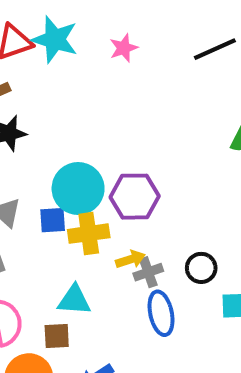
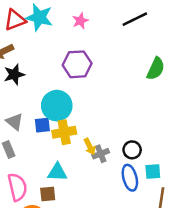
purple hexagon: (135, 197) -> (77, 64), moved
yellow arrow: (130, 259) -> (90, 147), turned 84
blue ellipse: (161, 313) -> (130, 178), moved

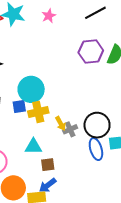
purple hexagon: (77, 64) -> (91, 51), moved
black circle: (132, 150) -> (97, 125), size x1.6
brown square: (48, 194) -> (48, 165), moved

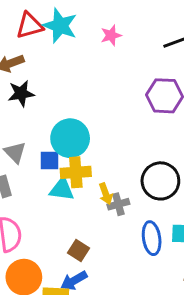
black circle: (97, 125) -> (160, 181), moved
cyan triangle: (33, 146) -> (62, 189), moved
brown square: (48, 165) -> (79, 251), turned 32

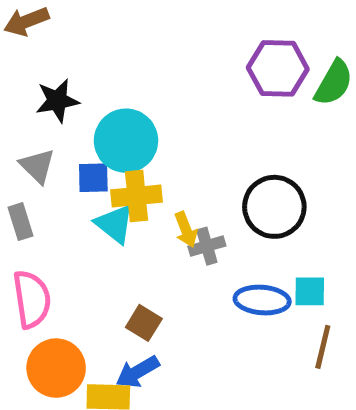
black star: (21, 93) -> (57, 101), moved
cyan triangle: (62, 189) -> (114, 224), turned 32
blue ellipse: (152, 238) -> (262, 300), turned -76

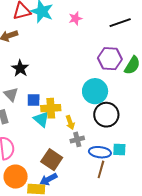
black star: (57, 101) -> (20, 68), turned -30
cyan circle: (126, 141) -> (95, 91), moved
gray cross: (207, 246) -> (77, 139), moved
brown square: (144, 323) -> (52, 160), size x1.5
brown line: (323, 347) -> (101, 169), moved

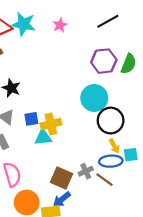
cyan triangle: (41, 119) -> (43, 137), turned -36
yellow arrow: (70, 123) -> (114, 146), moved
gray cross: (77, 139) -> (86, 171), moved
brown line: (101, 169) -> (104, 180), moved, turned -60

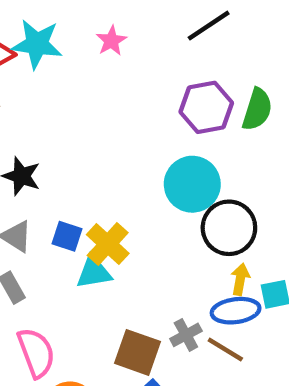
blue square: (31, 119) -> (67, 236), turned 32
yellow cross: (51, 124) -> (108, 244), turned -30
yellow arrow: (114, 146) -> (240, 279), turned -136

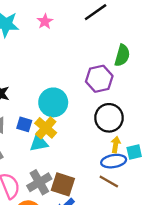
purple hexagon: (206, 107) -> (99, 79), moved
cyan circle: (192, 184) -> (53, 102), moved
gray cross: (186, 335) -> (39, 182), moved, size x1.5

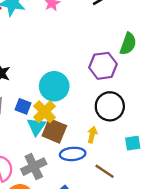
cyan triangle: (39, 143) -> (36, 126), turned -48
yellow arrow: (116, 145) -> (92, 135), moved
blue ellipse: (114, 161) -> (73, 154), moved
brown square: (63, 184) -> (54, 131), moved

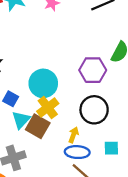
yellow cross: (45, 112) -> (48, 107), moved
blue ellipse: (73, 154) -> (77, 152), moved

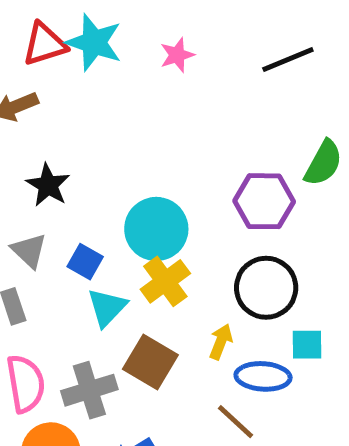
brown square: (38, 126) -> (150, 362), moved
cyan square: (111, 148) -> (307, 345), moved
blue ellipse: (77, 152) -> (263, 376), moved

